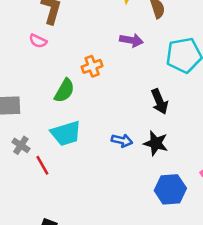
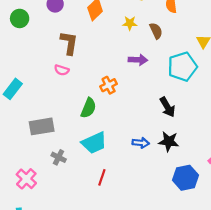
red line: (42, 165) -> (102, 177), moved, turned 56

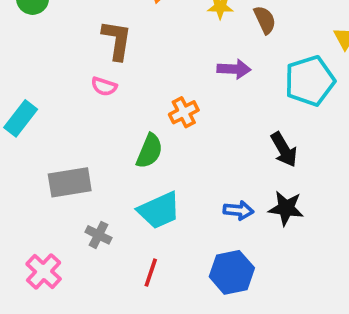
red line: (102, 177) -> (151, 273), moved
blue hexagon: (185, 178) -> (232, 272), moved

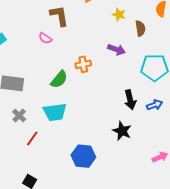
brown L-shape: (117, 40) -> (59, 16), turned -35
blue arrow: (238, 210) -> (155, 105), moved, turned -42
red line: (151, 273) -> (32, 138), moved

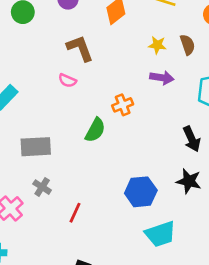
yellow star: (119, 15) -> (157, 45), moved
cyan trapezoid: (55, 112) -> (160, 234), moved
gray cross: (19, 116) -> (42, 187), moved
blue hexagon: (83, 156) -> (141, 192), moved

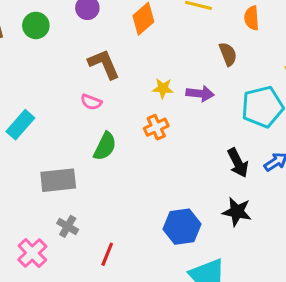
yellow star: (157, 45) -> (163, 88), moved
green semicircle: (95, 130) -> (105, 146), moved

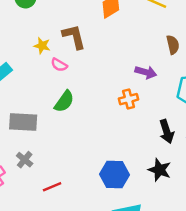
yellow star: (163, 88) -> (42, 46), moved
orange cross: (156, 127) -> (129, 99), moved
red line: (107, 254) -> (52, 187), turned 36

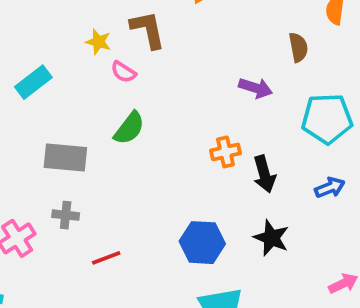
orange cross: (129, 99) -> (226, 152), moved
black arrow: (167, 132) -> (264, 174), moved
gray cross: (25, 160) -> (66, 215), turned -35

